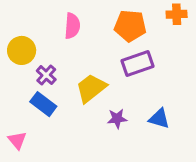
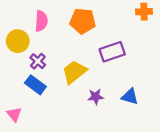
pink semicircle: (72, 26) -> (41, 21), moved
orange pentagon: (130, 26) -> (83, 21), moved

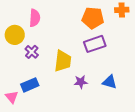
orange pentagon: (83, 21) -> (93, 18), moved
yellow trapezoid: (74, 72) -> (63, 61), turned 135
blue rectangle: (35, 85) -> (30, 85), moved, turned -60

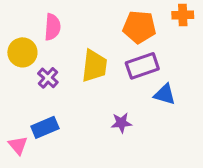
yellow trapezoid: (63, 61) -> (94, 66), moved
blue triangle: (110, 82) -> (165, 94), moved

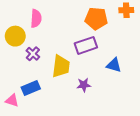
yellow trapezoid: (94, 66) -> (61, 66), moved
purple rectangle: (142, 66) -> (86, 45), moved
pink triangle: (18, 145) -> (12, 100), turned -32

